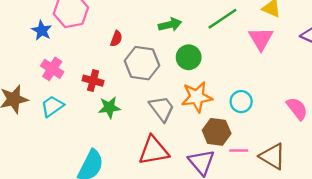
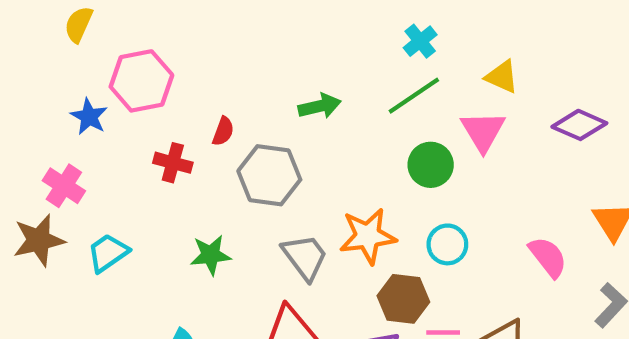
green circle: (189, 57) -> (431, 165), moved
pink cross: (52, 69) -> (64, 186), moved
red cross: (93, 81) -> (173, 163), moved

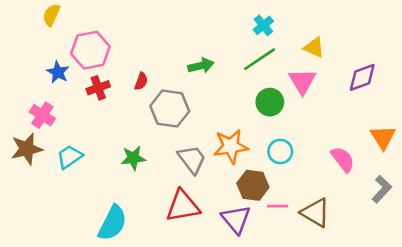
purple diamond: (579, 125) -> (362, 77), turned -44
red cross: (173, 163) -> (98, 88), moved, turned -35

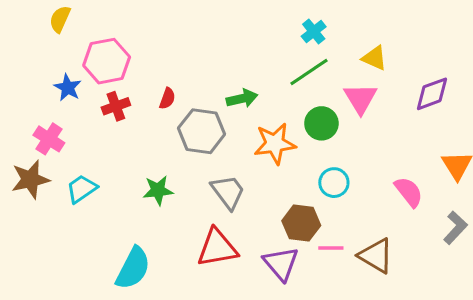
green arrow: (201, 66) -> (242, 98), moved
orange star: (231, 146) -> (275, 144), moved

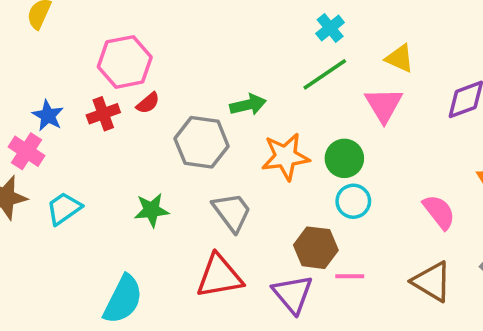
pink hexagon: (107, 61) -> (125, 62), moved
blue star: (68, 88) -> (48, 116), moved
red semicircle: (167, 98) -> (148, 103), moved, turned 30
green circle: (321, 123) -> (344, 158), moved
brown triangle: (376, 256) -> (432, 282), moved

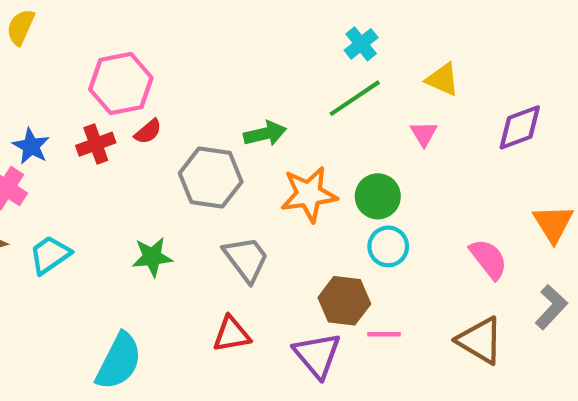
pink triangle: (384, 105) -> (424, 134), size x0.6
red triangle: (219, 276) -> (232, 334), size x0.7

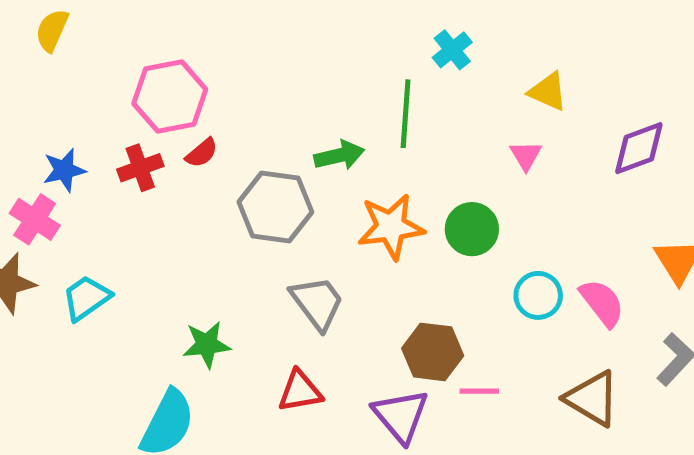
green line: (355, 98) -> (406, 114), moved, turned -52
blue star: (31, 146) -> (64, 170), turned 30
cyan circle: (388, 246) -> (538, 295), moved
green star: (152, 257) -> (207, 345), moved

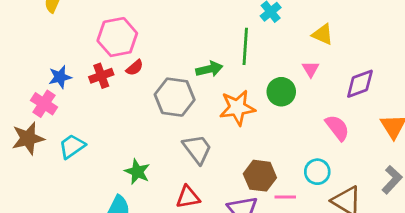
purple diamond: (639, 148) -> (360, 84), moved
green circle: (472, 229) -> (281, 92), moved
cyan circle: (538, 295) -> (317, 172), moved
pink semicircle: (602, 303) -> (337, 128), moved
green star: (207, 345) -> (137, 172), turned 30

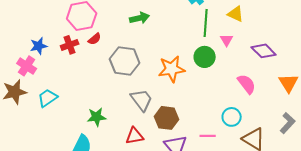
green line: (245, 46) -> (206, 23), moved
green arrow: (209, 69) -> (140, 18), moved
purple diamond: (360, 84) -> (264, 51), turned 65
green star: (137, 172) -> (97, 117), turned -30
brown hexagon: (260, 176) -> (167, 118), moved

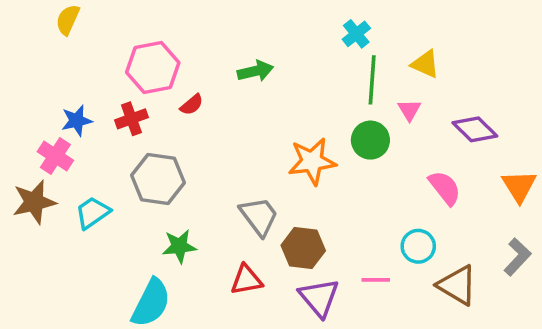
red semicircle: (95, 39) -> (192, 105), moved
gray hexagon: (125, 61) -> (158, 179), moved

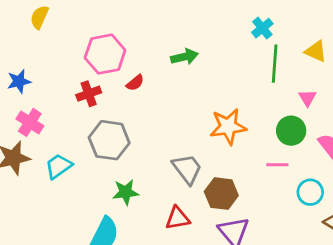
pink triangle: (409, 110) -> (308, 98), moved
blue star: (77, 121) -> (19, 81), moved
green circle: (370, 140) -> (291, 131), moved
pink line: (376, 280) -> (277, 165), moved

